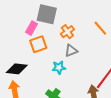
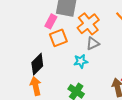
orange cross: (67, 32) -> (88, 24), size x1.5
black diamond: (17, 69) -> (37, 64), turned -50

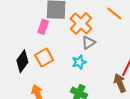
orange square: (58, 38) -> (44, 58), moved
black diamond: (37, 64) -> (22, 61), moved

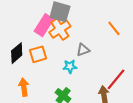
orange cross: (81, 23) -> (60, 29), moved
pink rectangle: (43, 27) -> (44, 25), size x1.5

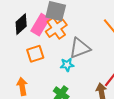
gray triangle: (83, 50) -> (80, 48), size x1.6
black diamond: (17, 53) -> (21, 24), moved

